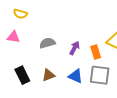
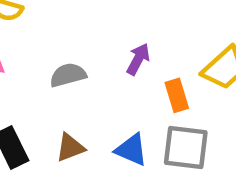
purple arrow: (75, 48) -> (138, 59), moved

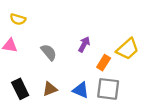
gray semicircle: (68, 75) -> (49, 52), turned 66
orange rectangle: (177, 95) -> (104, 63), turned 49

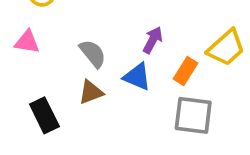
brown triangle: (50, 89) -> (91, 92), moved
blue triangle: (81, 90) -> (137, 77), moved

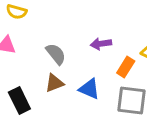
purple arrow: (153, 40) -> (101, 44), turned -126
blue triangle: (137, 77) -> (89, 89), moved

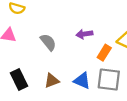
brown triangle: (54, 83) -> (52, 81), moved
blue triangle: (89, 89) -> (82, 81), moved

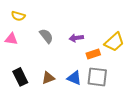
gray semicircle: (48, 42) -> (46, 36), moved
orange rectangle: (104, 53) -> (93, 54), turned 40

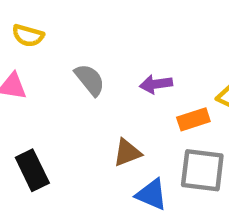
brown triangle: (48, 78) -> (127, 153), moved
blue triangle: (74, 78) -> (152, 194), moved

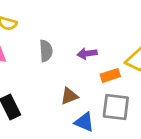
gray semicircle: (90, 80) -> (46, 51), turned 35

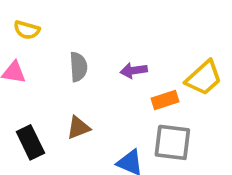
brown triangle: (69, 96) -> (78, 128), moved

